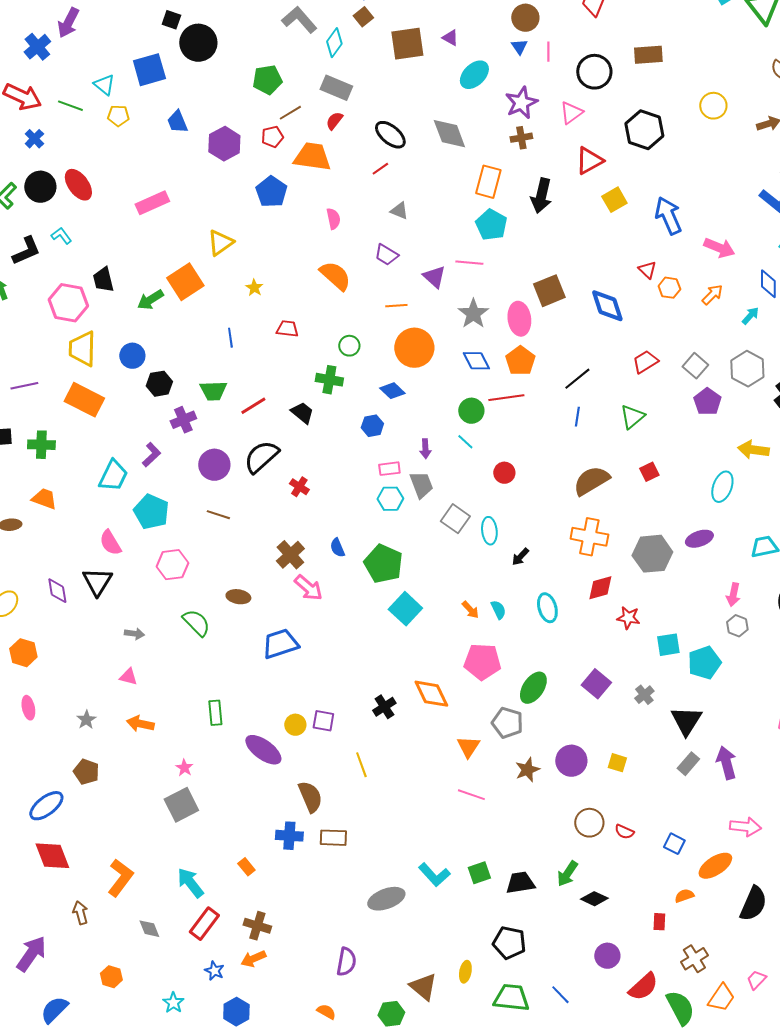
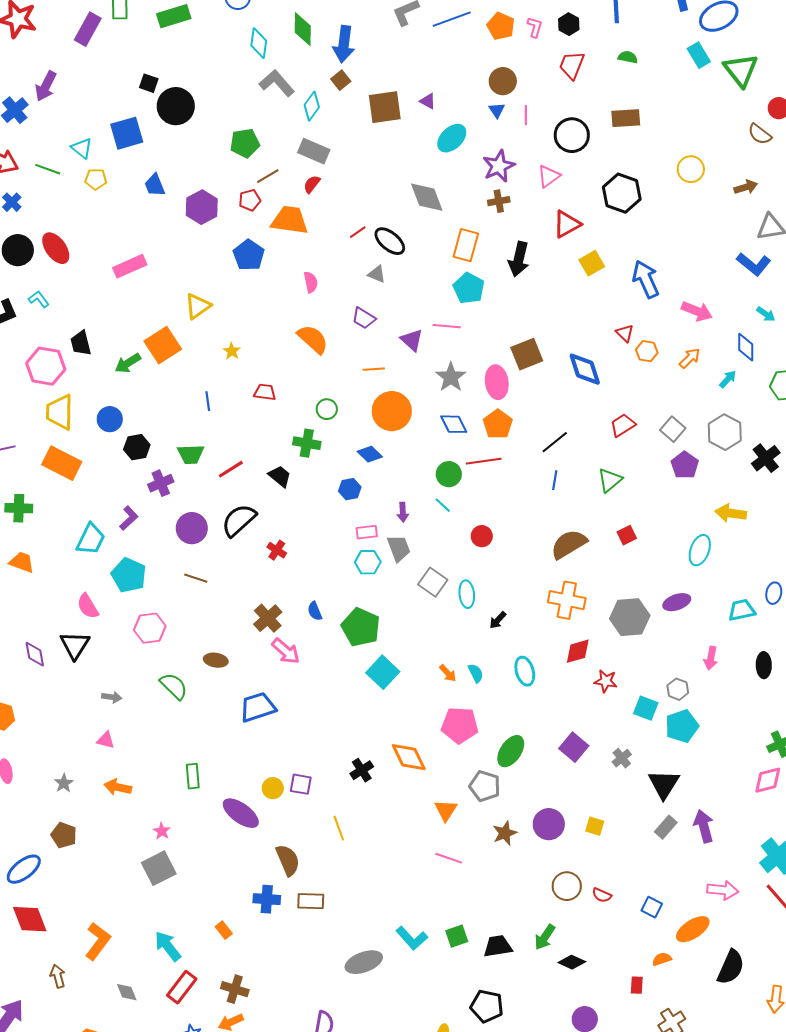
black ellipse: (390, 135) -> (390, 241), moved
gray hexagon: (737, 626) -> (678, 689), moved
cyan square: (668, 645) -> (646, 708), turned 30

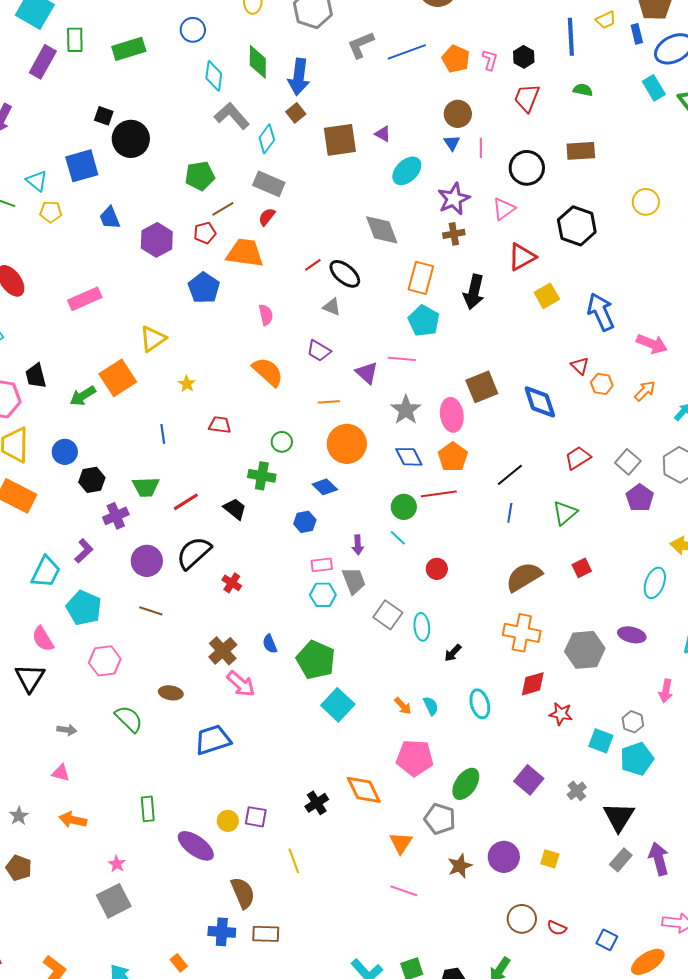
purple ellipse: (677, 602) -> (632, 635), turned 32

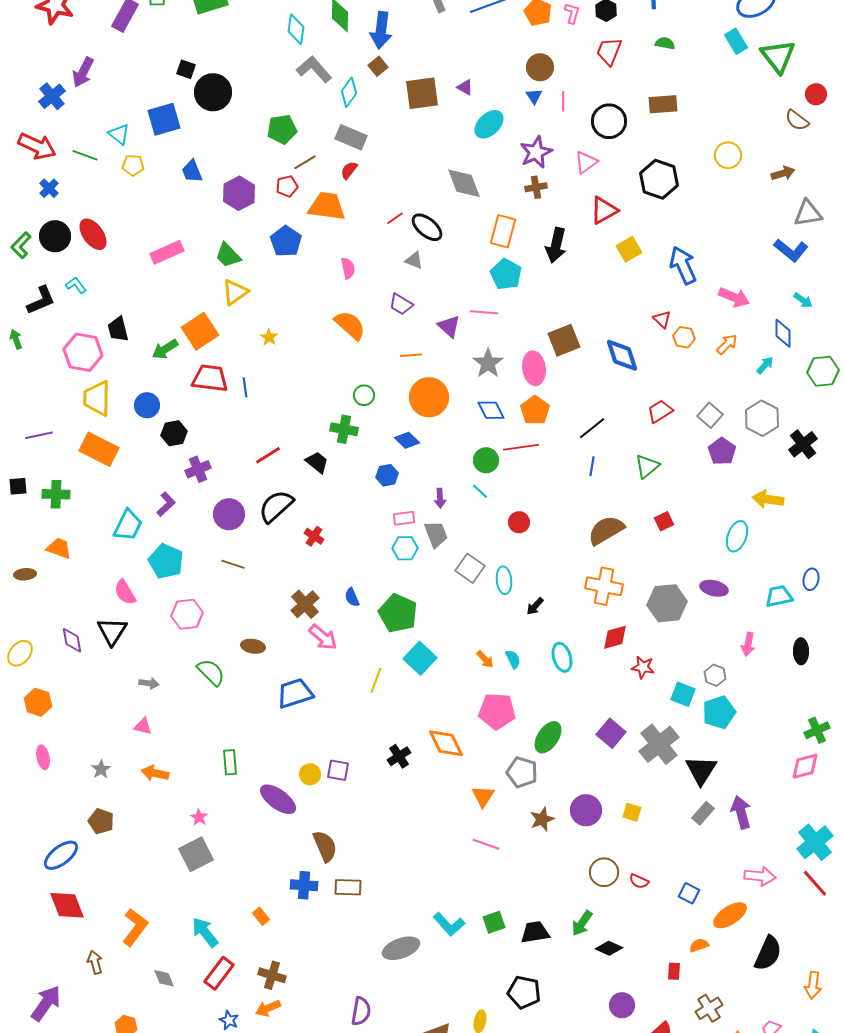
red trapezoid: (220, 425) -> (210, 378), moved, size x1.6
green trapezoid: (146, 487) -> (228, 255), moved, turned 48
gray cross: (577, 791) -> (659, 744), size x2.0
yellow line: (294, 861) -> (376, 680), moved, turned 40

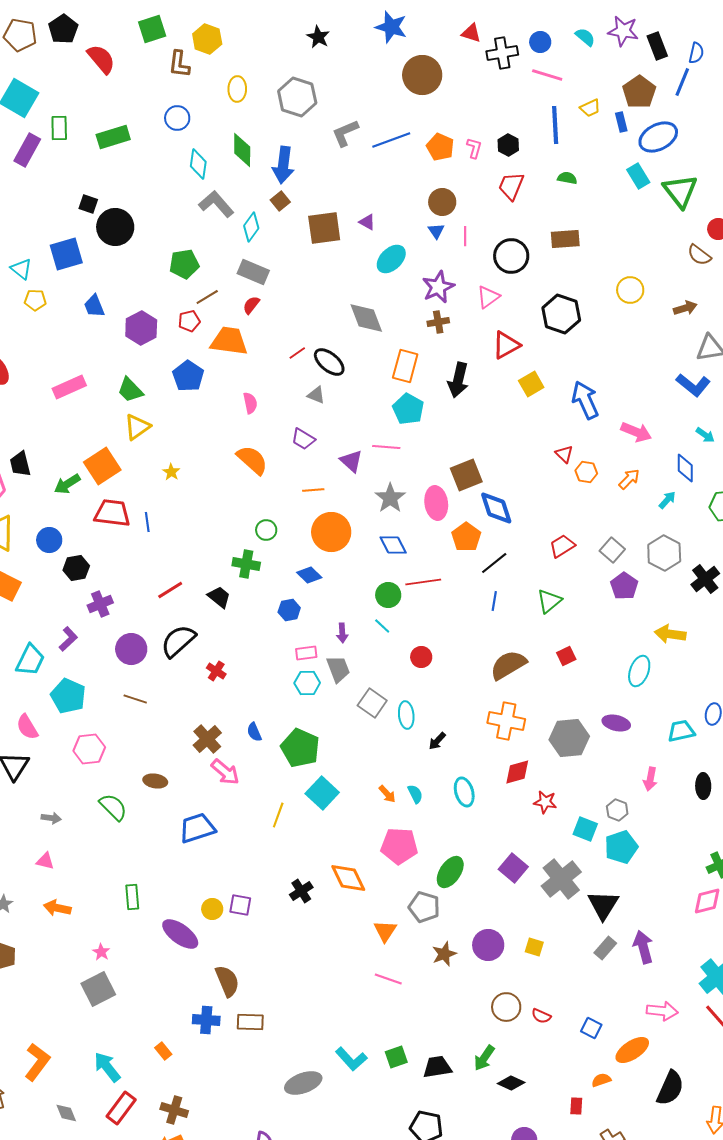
blue diamond: (622, 355) -> (496, 508), moved
orange pentagon: (535, 410) -> (466, 537), moved

